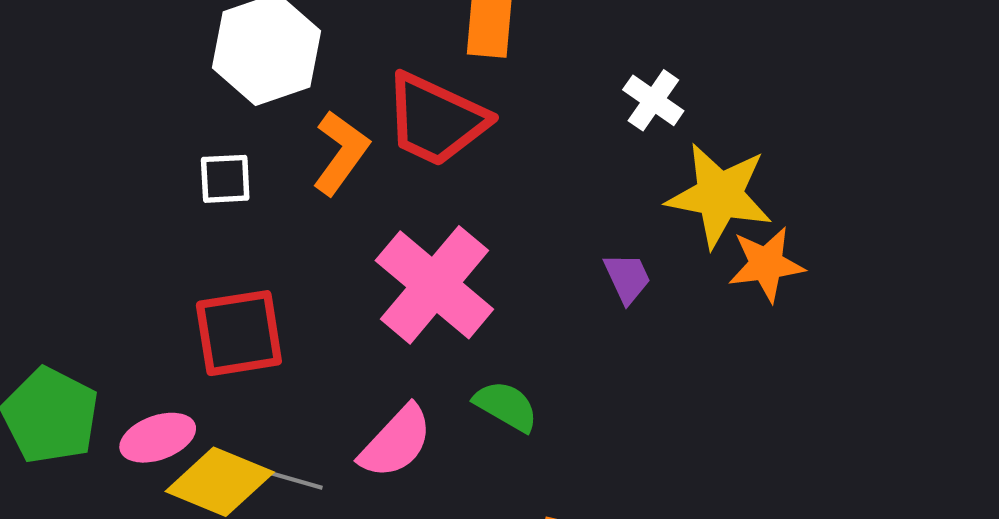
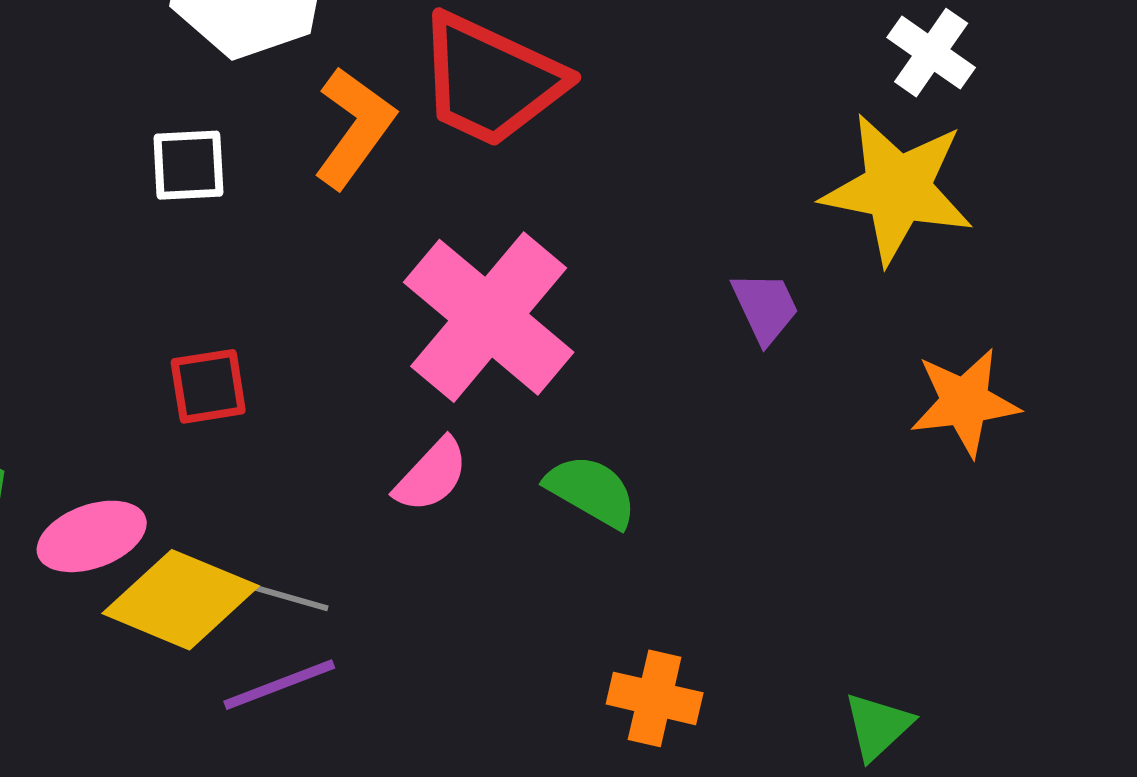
white cross: (653, 100) -> (931, 53), moved
orange star: (766, 264) -> (965, 402), moved
red square: (239, 333) -> (208, 386), size x0.6
pink semicircle: (396, 442) -> (431, 475), moved, size x0.7

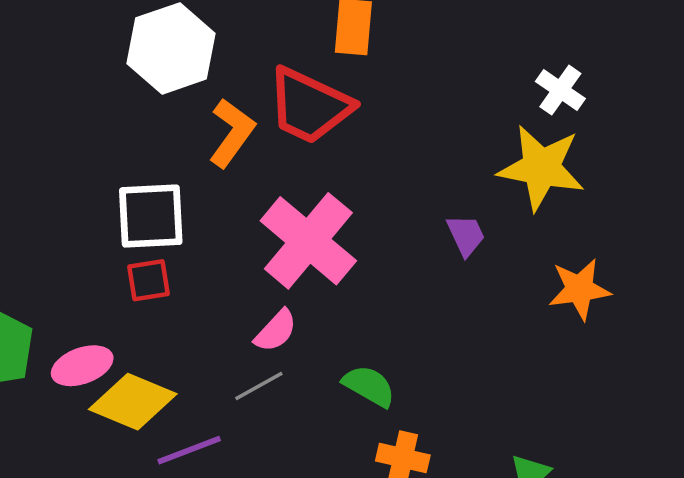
white square: (188, 165) -> (151, 216), moved, size x1.6
green semicircle: (591, 491) -> (369, 386), moved
gray line: (283, 596) -> (259, 386), moved, turned -45

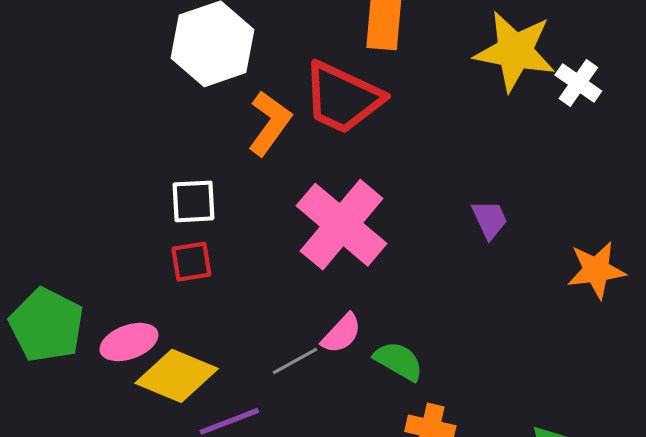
yellow star: (541, 168) -> (515, 51), moved
white square: (151, 216) -> (193, 201), size x0.7
pink semicircle: (276, 331) -> (342, 334), moved

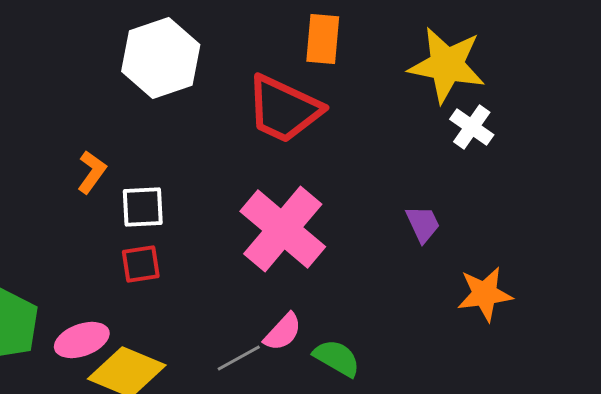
white cross: (578, 83) -> (472, 127), moved
orange L-shape: (270, 123) -> (92, 172), moved, size x0.7
orange star: (596, 270) -> (485, 294), moved

